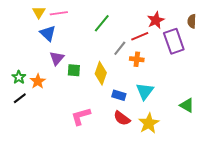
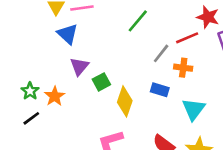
red star: (156, 20) -> (208, 17), turned -30
green square: (74, 70) -> (101, 82), turned -32
yellow diamond: (101, 73) -> (125, 101), moved
blue rectangle: (119, 95) -> (160, 90), moved

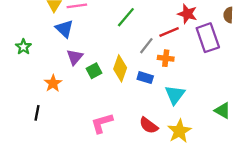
green star: (30, 91) -> (23, 47), moved
yellow diamond: (125, 101) -> (120, 68), moved
black line: (31, 118) -> (37, 113), moved, turned -42

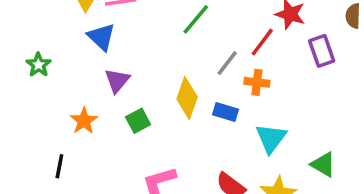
red line: (169, 32) -> (262, 42), turned -30
purple rectangle: (208, 38) -> (322, 51), size x0.7
green square: (94, 71) -> (138, 121), moved
green triangle: (223, 111) -> (323, 164), moved

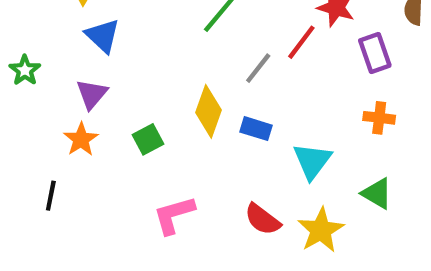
purple triangle: (117, 81) -> (92, 94), moved
orange cross: (257, 82) -> (379, 118), moved

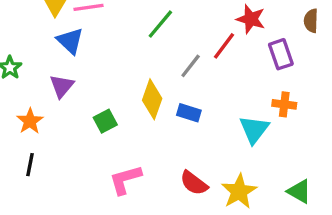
orange star: (81, 139) -> (30, 121), moved
cyan triangle: (312, 161) -> (254, 129), moved
green triangle: (377, 193) -> (299, 191), moved

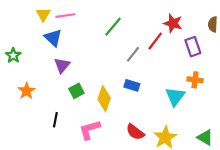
purple triangle: (62, 86) -> (62, 65), moved
yellow diamond: (152, 99) -> (104, 99), moved
black line: (30, 165) -> (55, 120), moved

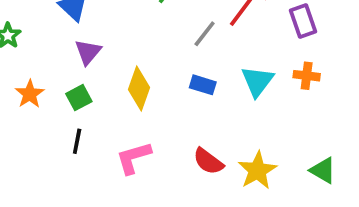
green square: (76, 91) -> (79, 98), moved
cyan triangle: (175, 96) -> (257, 81), moved
yellow diamond: (104, 99) -> (139, 88), moved

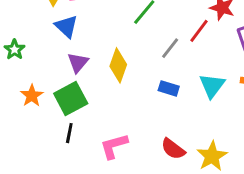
yellow diamond: (139, 88) -> (118, 65), moved
green square: (79, 98) -> (71, 99), size x1.6

